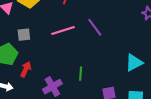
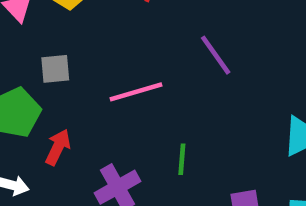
pink line: (63, 30) -> (136, 92), moved

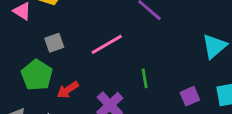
red arrow: (58, 147) -> (68, 90), turned -135

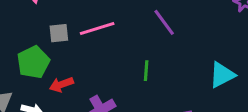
pink line: (107, 44) -> (97, 29), moved
green line: (145, 78) -> (146, 71), moved

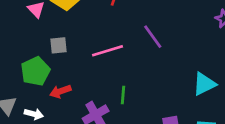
pink line: (97, 29) -> (107, 51), moved
green line: (146, 71) -> (123, 95), moved

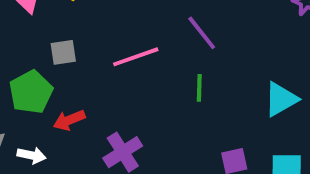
green line: (123, 95) -> (199, 88), moved

